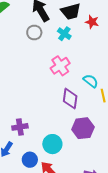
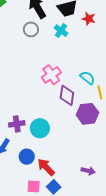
pink cross: (60, 66) -> (51, 75), moved
purple hexagon: (83, 128) -> (87, 114), moved
cyan circle: (52, 144) -> (40, 128), moved

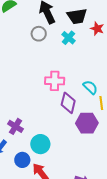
pink cross: (51, 75) -> (55, 81), turned 30
purple cross: (17, 124) -> (16, 126), turned 35
cyan circle: (40, 128) -> (40, 144), moved

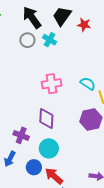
black trapezoid: (77, 16) -> (62, 16), turned 145
cyan cross: (69, 38) -> (50, 40), moved
purple diamond: (68, 103) -> (46, 119), moved

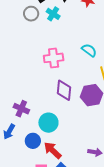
cyan semicircle: (88, 84) -> (89, 50), moved
purple diamond: (46, 119) -> (64, 90), moved

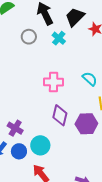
gray circle: (31, 14) -> (29, 37), moved
blue circle: (33, 141) -> (19, 151), moved

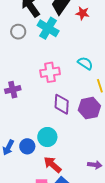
cyan cross: (59, 38) -> (48, 28), size x1.5
purple cross: (15, 128) -> (13, 90), moved, turned -35

